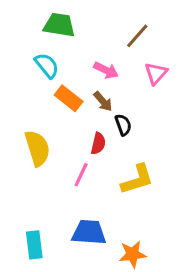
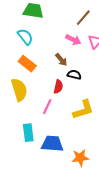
pink arrow: (106, 70) -> (73, 40), moved
orange rectangle: (69, 98) -> (27, 64), moved
black semicircle: (123, 125) -> (74, 75), turned -56
cyan rectangle: (34, 245) -> (28, 133), moved

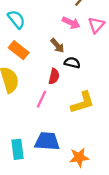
cyan rectangle: (28, 133) -> (17, 149), moved

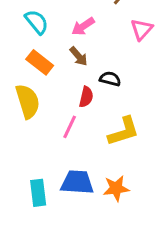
pink arrow: (71, 23) -> (83, 26), moved, turned 120
brown arrow: (57, 46) -> (79, 56), moved
orange star: (79, 157) -> (116, 188), moved

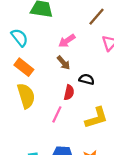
cyan semicircle: (37, 22) -> (20, 38), moved
orange rectangle: (40, 62) -> (24, 67), moved

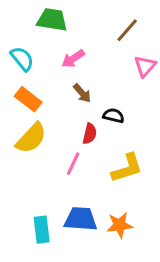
pink arrow: (67, 41) -> (73, 59), moved
yellow semicircle: (26, 96) -> (31, 138), turned 60

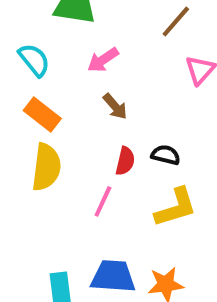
black semicircle: (114, 116) -> (166, 155), moved
yellow semicircle: (31, 138) -> (46, 167), turned -36

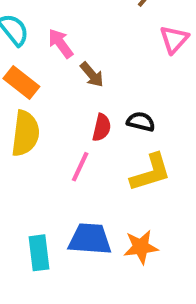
pink arrow: (103, 60) -> (61, 43), moved, turned 88

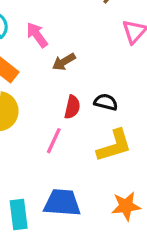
brown arrow: (92, 75) -> (64, 62), turned 100
orange star: (141, 247) -> (126, 206), moved

